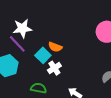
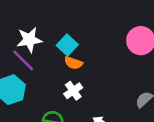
cyan square: (43, 55) -> (67, 45), moved

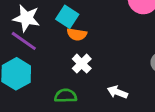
white star: (29, 40) -> (26, 18), turned 30

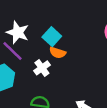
white cross: (82, 64) -> (42, 68), moved

